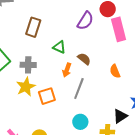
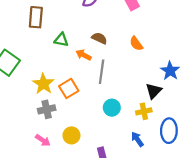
green triangle: (59, 47) -> (61, 40), moved
gray cross: (28, 65) -> (47, 109), moved
orange arrow: (67, 70) -> (84, 55), turned 112

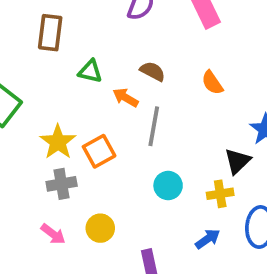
blue arrow: (137, 139) -> (208, 239), turned 88

